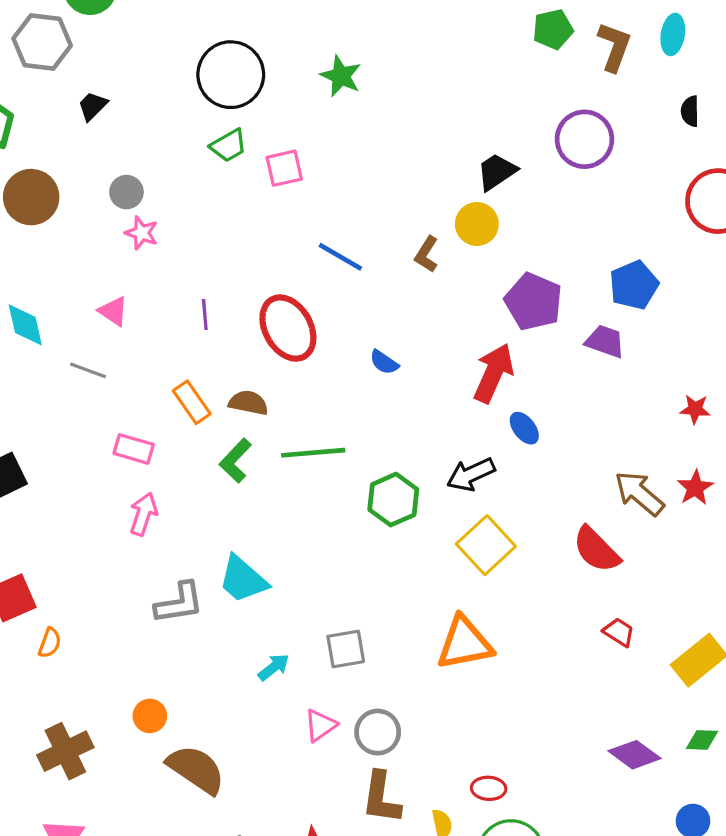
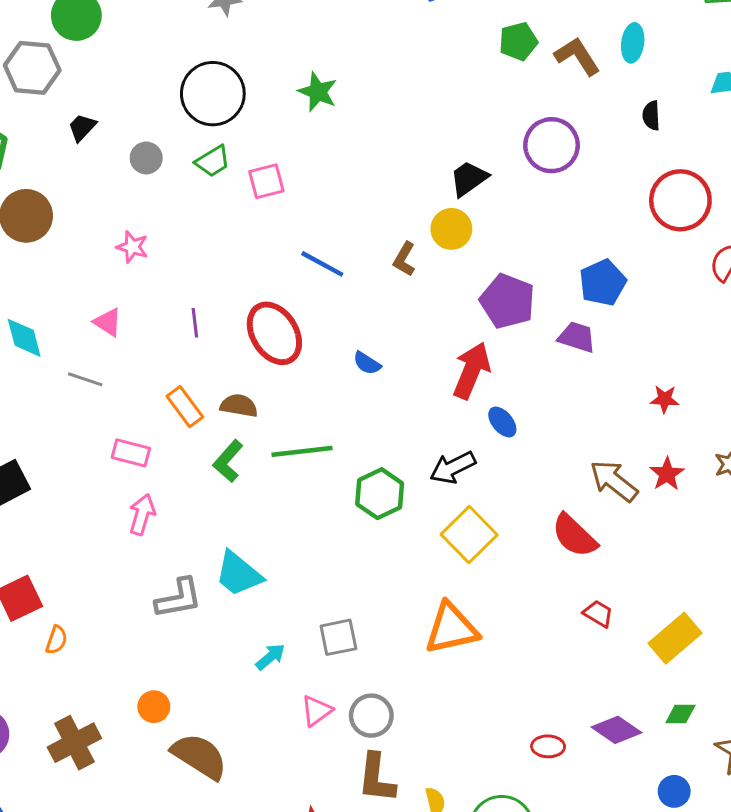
brown L-shape: (614, 47) -> (577, 56), turned -51
gray circle: (126, 192) -> (146, 158), moved
red ellipse: (489, 788) -> (548, 746), moved

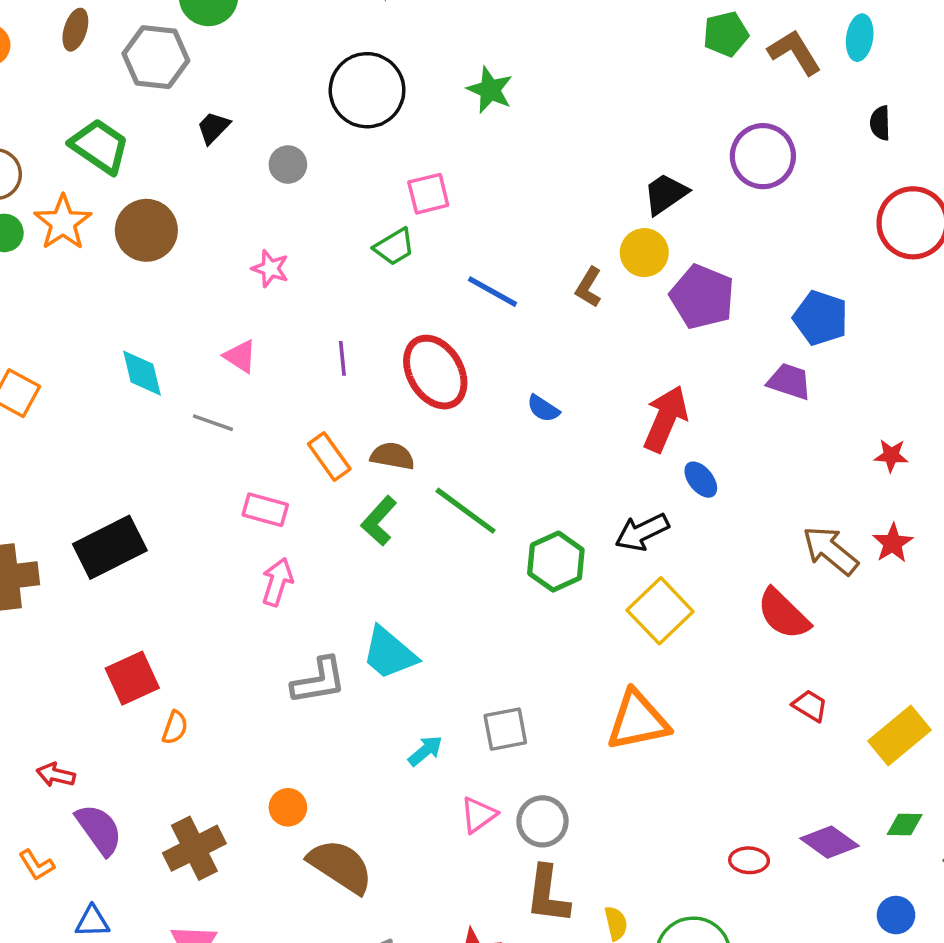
green trapezoid: (213, 161) -> (394, 247), moved
blue pentagon: (603, 283) -> (821, 318), turned -30
purple pentagon: (507, 301) -> (702, 297), moved
green line: (302, 451) -> (466, 511), turned 42

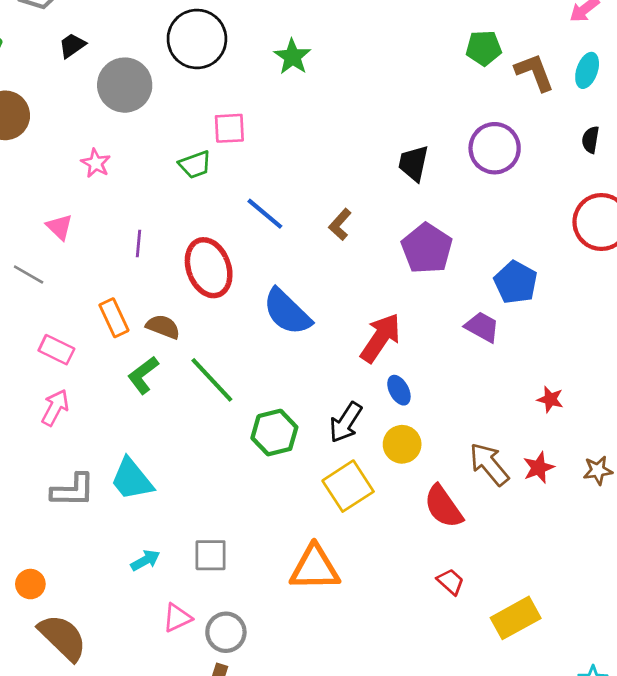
gray circle: (288, 165) -> (125, 85), size x1.8
black trapezoid: (665, 194) -> (413, 163), turned -54
yellow circle: (644, 253) -> (402, 444), moved
blue semicircle: (543, 409) -> (287, 312), size x2.0
black arrow: (642, 532) -> (346, 422), turned -42

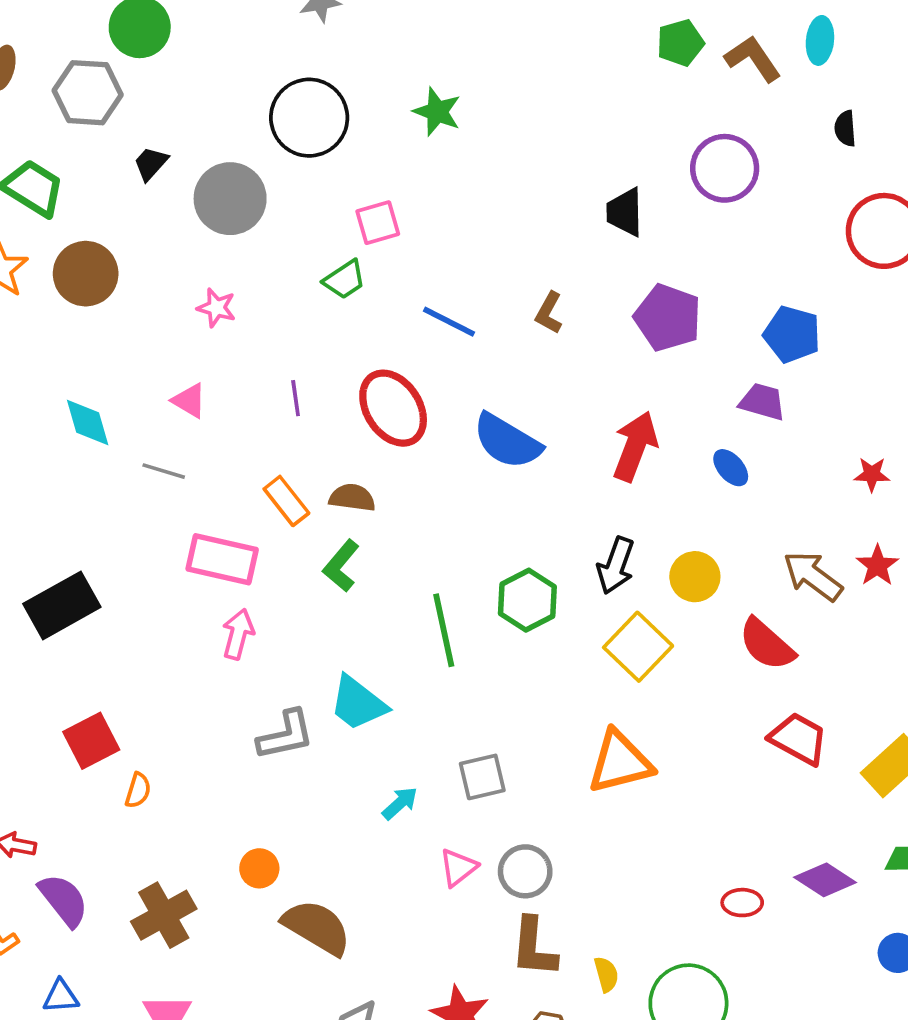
pink rectangle: (56, 350) -> (222, 559), size x1.5
green line: (212, 380) -> (444, 630), moved, turned 44
blue ellipse: (399, 390) -> (731, 468), moved
red trapezoid: (450, 582) -> (799, 739), size x1.6

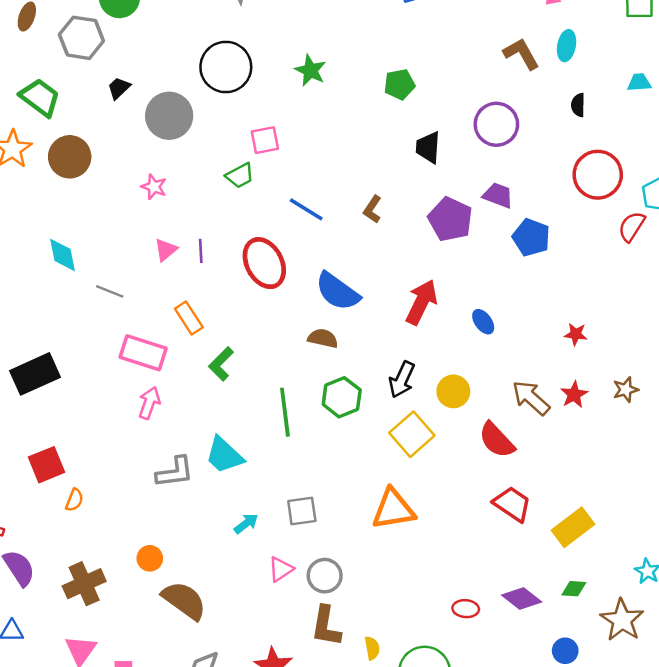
green pentagon: (680, 43) -> (399, 84), moved
pink triangle: (189, 401) -> (166, 250), moved, turned 45
purple trapezoid: (762, 402) -> (498, 195), moved
brown semicircle: (352, 498) -> (323, 338), moved

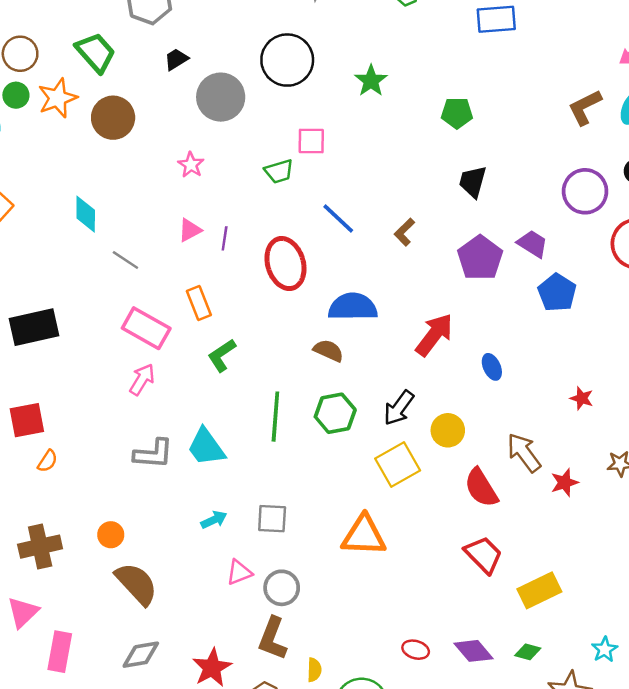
brown L-shape: (521, 54) -> (585, 107), turned -99
purple circle: (496, 124) -> (585, 191), moved
blue semicircle: (338, 291) -> (353, 307), turned 132
red star: (574, 395) -> (565, 483), moved

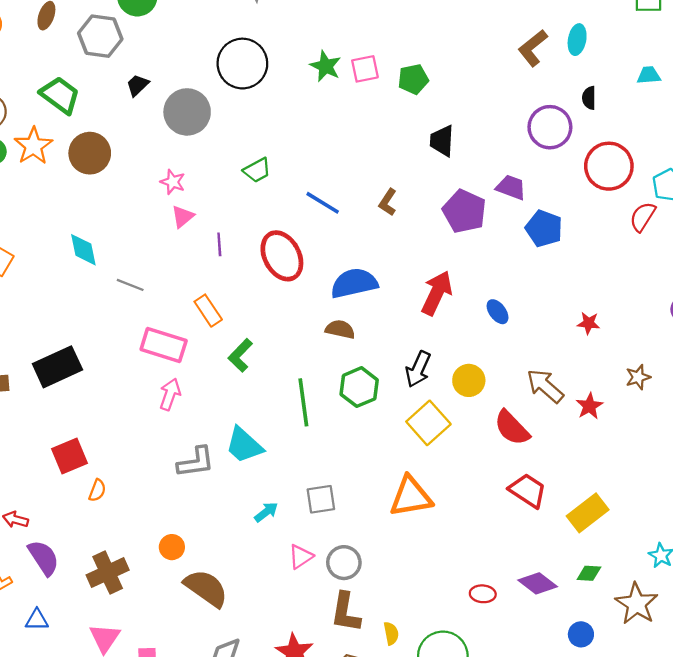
pink square: (311, 141) -> (365, 69), moved
pink triangle: (190, 230) -> (183, 217), moved

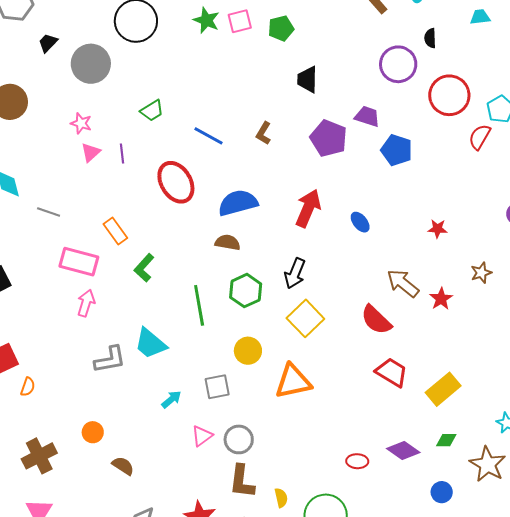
purple line: (219, 244) -> (122, 154), moved
yellow circle: (469, 380) -> (248, 351), moved
brown semicircle: (206, 588) -> (123, 466), size x0.6

